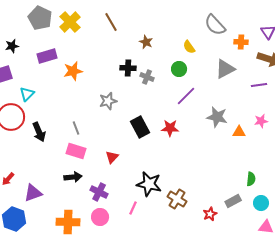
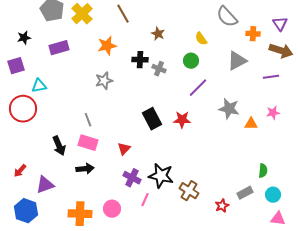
orange star: (73, 71) -> (107, 46), moved
cyan triangle: (27, 94) -> (39, 86), turned 35
gray star: (108, 101) -> (104, 81), moved
black arrow: (39, 132) -> (59, 146), moved
purple cross: (99, 192) -> (132, 178), moved

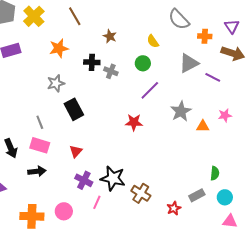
purple line: (271, 77) -> (213, 77), moved, turned 35
gray star: (229, 109) -> (181, 111), turned 30
black rectangle: (152, 119) -> (74, 109), moved

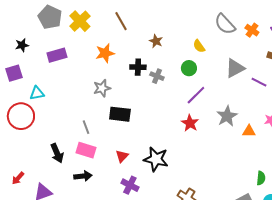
orange cross: (205, 36) -> (252, 30), moved, turned 32
black rectangle: (74, 109) -> (120, 114), turned -55
red star: (134, 122) -> (190, 123), moved, turned 30
black star: (113, 178) -> (156, 159), moved

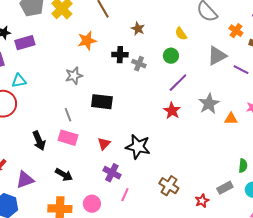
orange cross: (252, 30) -> (236, 31), moved
purple rectangle: (57, 55) -> (25, 43), moved
gray star: (102, 88) -> (74, 76), moved
black arrow: (83, 176) -> (64, 175), moved, turned 36

